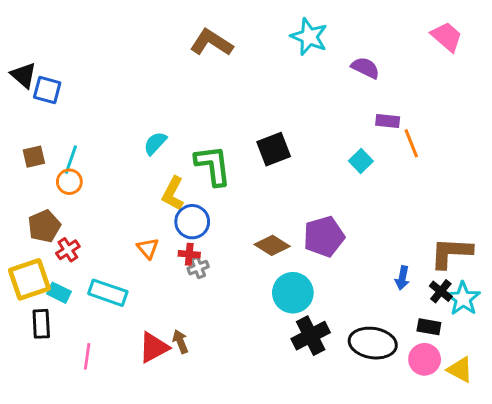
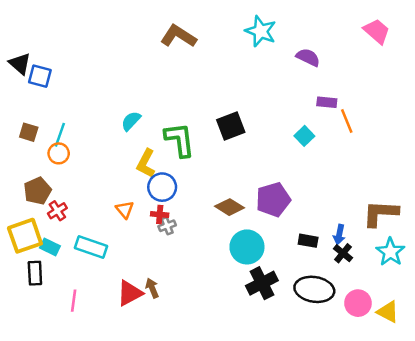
brown square: (34, 157) -> (29, 132), turned 30
black cross: (441, 291) -> (343, 253), moved
black rectangle: (429, 327) -> (308, 241), moved

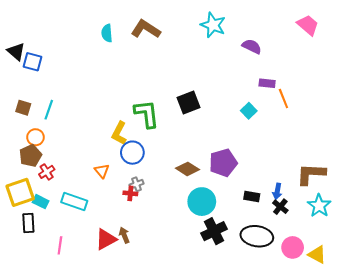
cyan semicircle: (131, 121) -> (107, 33), moved, turned -48
orange circle: (59, 153) -> (35, 137), moved
red cross: (160, 215) -> (130, 193), moved

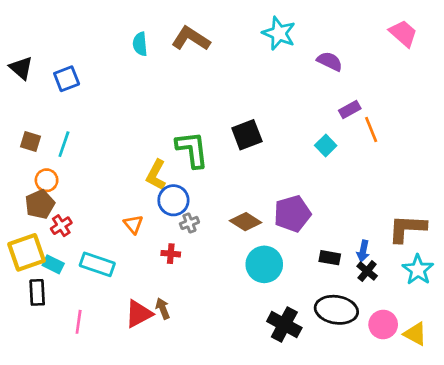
blue square: (32, 62) -> (67, 79), moved, turned -36
purple rectangle: (267, 83) -> (350, 109), turned -35
gray cross: (136, 184) -> (189, 223), moved
black cross: (214, 231) -> (284, 324), moved, turned -35

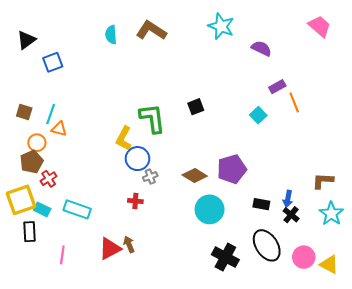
black triangle: (21, 68) -> (26, 40), moved, turned 42
black square: (247, 135) -> (196, 107), size x0.7
orange triangle: (133, 224) -> (59, 129), moved, turned -35
brown L-shape: (407, 228) -> (323, 181), size x0.7
black ellipse: (336, 310) -> (267, 245), turned 48

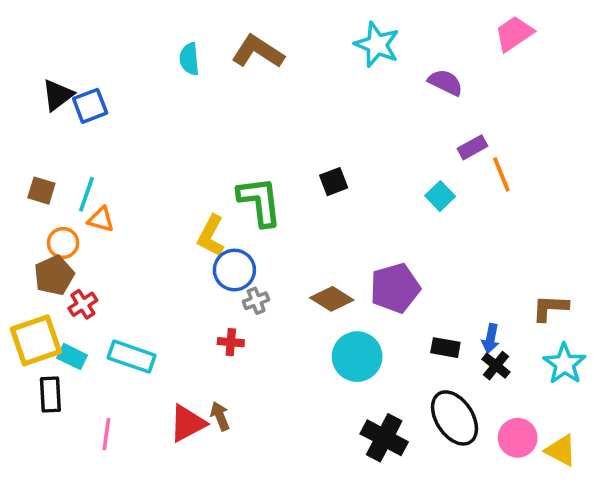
pink trapezoid: (320, 26) -> (514, 34), moved, turned -75
black triangle: (26, 40) -> (58, 95), moved

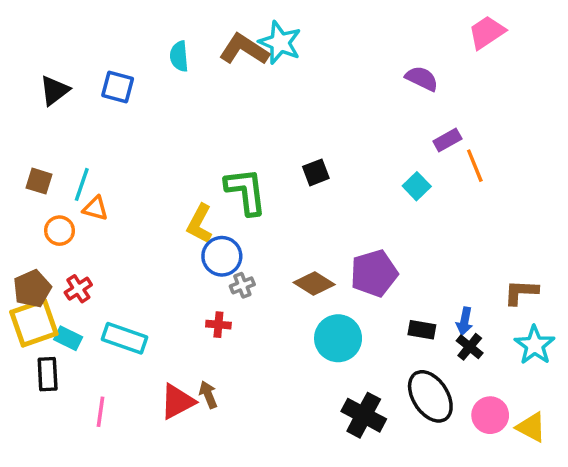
cyan star: (377, 44) -> (280, 43), moved
blue square: (90, 106) -> (118, 87), moved, turned 36
brown pentagon: (54, 275) -> (32, 289), moved

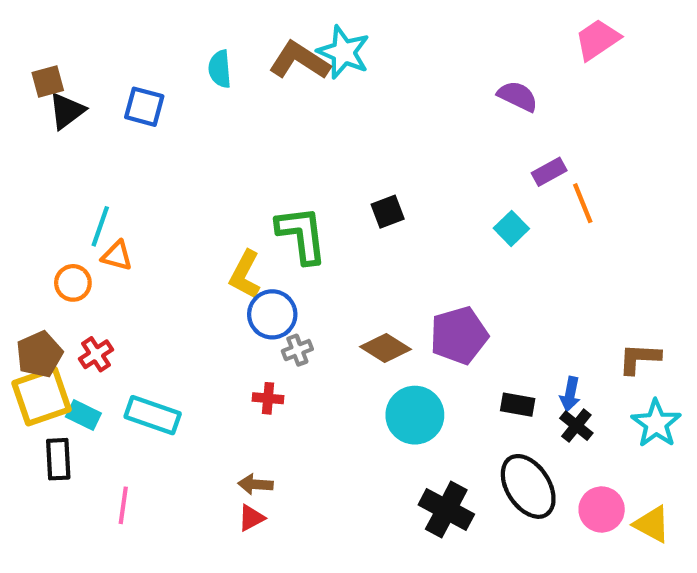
brown square: (39, 181) -> (48, 82), moved, turned -32
brown arrow: (208, 395) -> (255, 484), turned -64
red triangle: (177, 401) -> (251, 518), moved, size x0.6

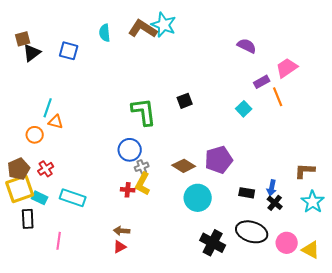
pink trapezoid: (597, 40) -> (287, 68), moved
yellow L-shape: (245, 275) -> (143, 184), moved
black ellipse: (528, 486) -> (252, 232), turned -40

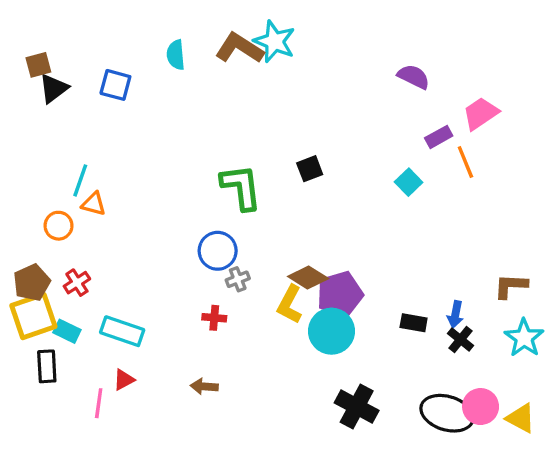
purple pentagon: (219, 160) -> (340, 294), moved
yellow L-shape: (143, 184) -> (290, 304), moved
black ellipse: (252, 232) -> (447, 413), moved
red triangle: (120, 247) -> (124, 380), moved

